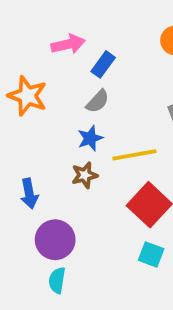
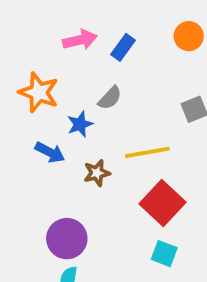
blue rectangle: (103, 64) -> (123, 47), moved
blue star: (90, 138) -> (80, 124), moved
blue arrow: (29, 194) -> (50, 152), moved, turned -52

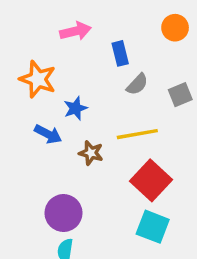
blue rectangle: (123, 47) -> (120, 53), moved, turned -50
gray semicircle: (110, 98) -> (137, 84), moved
brown star: (97, 173) -> (91, 153), turned 30
cyan square: (164, 254) -> (153, 227), size x1.4

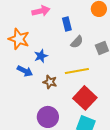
purple circle: (63, 213) -> (48, 117), moved

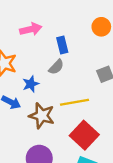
gray semicircle: (77, 42) -> (56, 67), moved
brown star: (50, 82) -> (42, 116), size x1.5

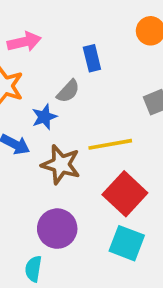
pink arrow: (31, 29) -> (24, 42), moved
gray semicircle: (56, 67) -> (68, 91), moved

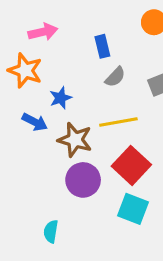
gray semicircle: (68, 91) -> (115, 77), moved
purple circle: (57, 229) -> (83, 180), moved

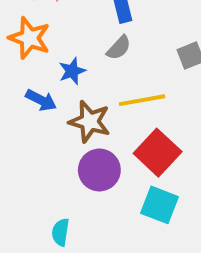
gray semicircle: (115, 77) -> (119, 48), moved

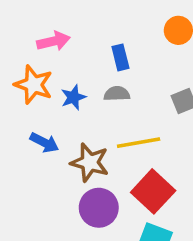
gray semicircle: (119, 48) -> (117, 94), turned -135
blue star: (72, 71) -> (73, 97), moved

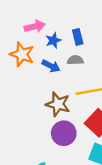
blue star: (73, 97) -> (53, 40), moved
blue arrow: (44, 143) -> (51, 66), moved

